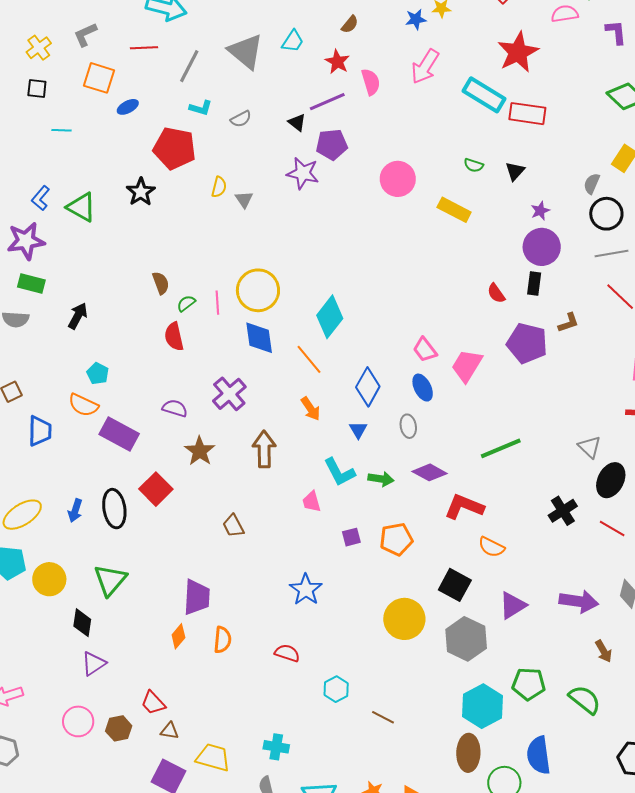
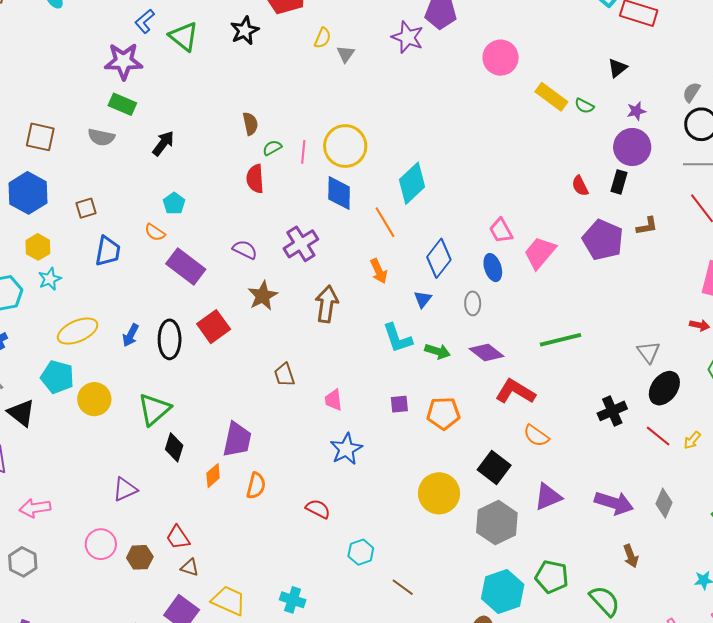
green semicircle: (474, 165) -> (584, 106), moved
orange semicircle: (83, 405) -> (155, 232), size x0.7
pink trapezoid: (312, 502) -> (333, 400), moved
black diamond: (82, 623) -> (174, 447), moved

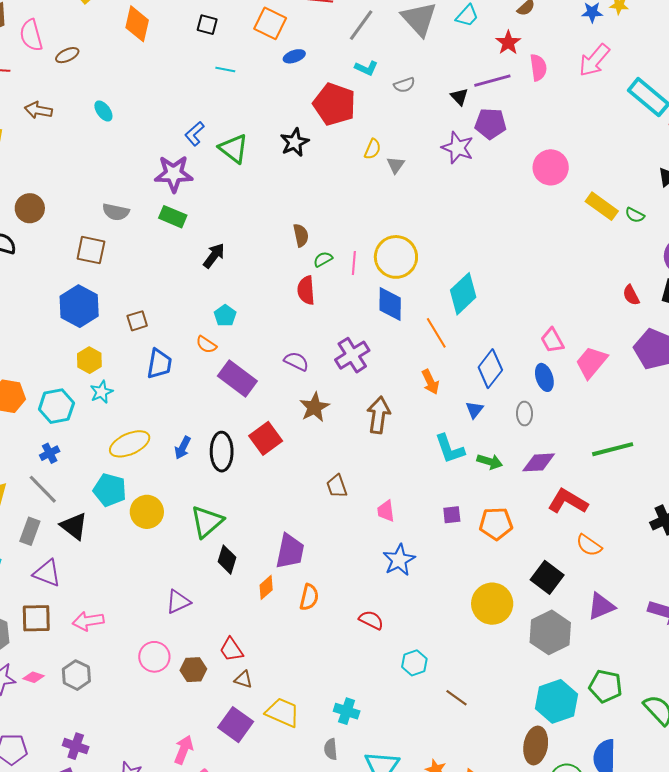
gray semicircle: (101, 137) -> (116, 212), moved
purple diamond: (486, 353) -> (539, 462), turned -40

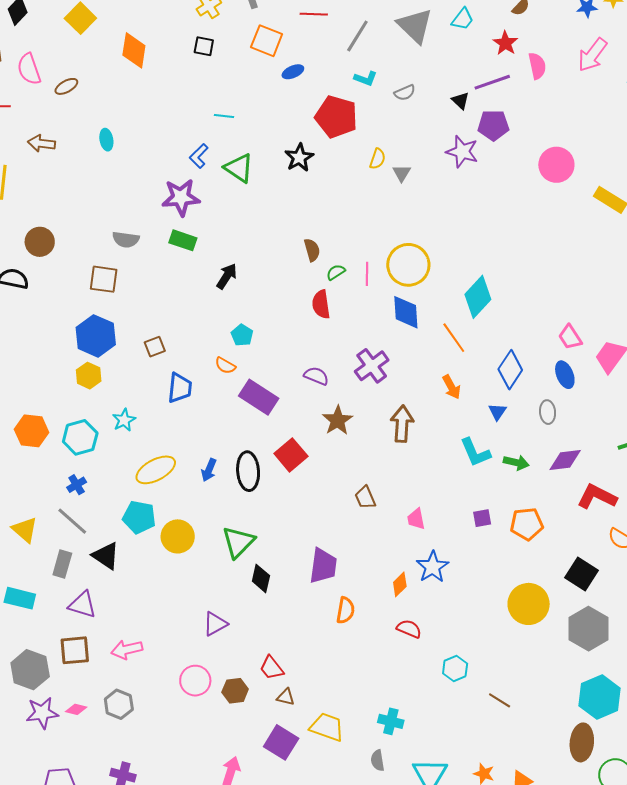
cyan line: (225, 70) -> (224, 116), moved
cyan ellipse: (103, 111) -> (106, 140), turned 30
yellow hexagon: (89, 360) -> (89, 376), moved
orange diamond: (266, 587) -> (400, 584), moved

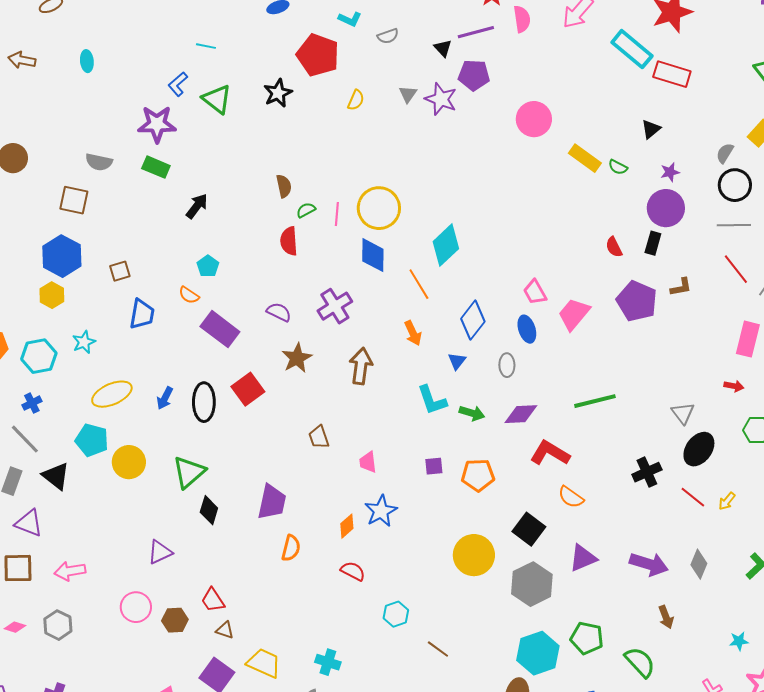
gray triangle: (402, 173) -> (408, 94), moved

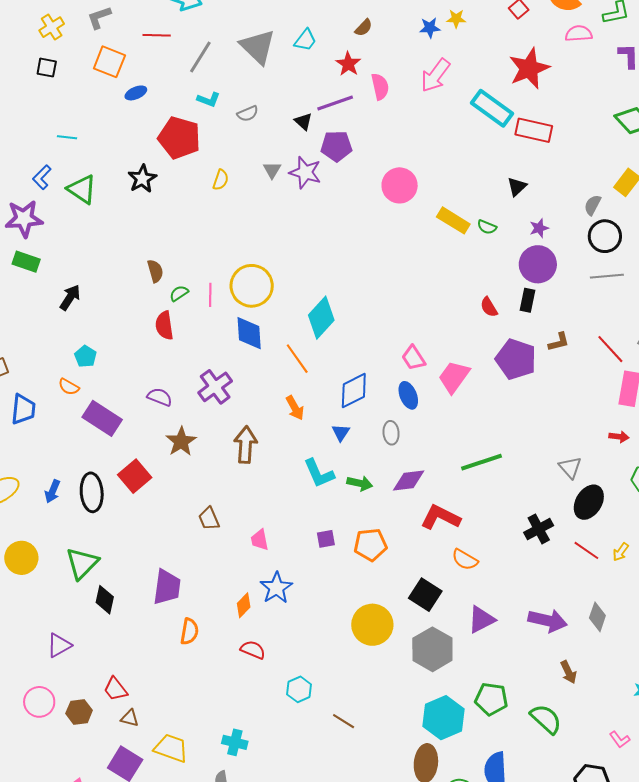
red line: (736, 269) -> (610, 349), moved
blue diamond: (473, 320) -> (354, 390), turned 30

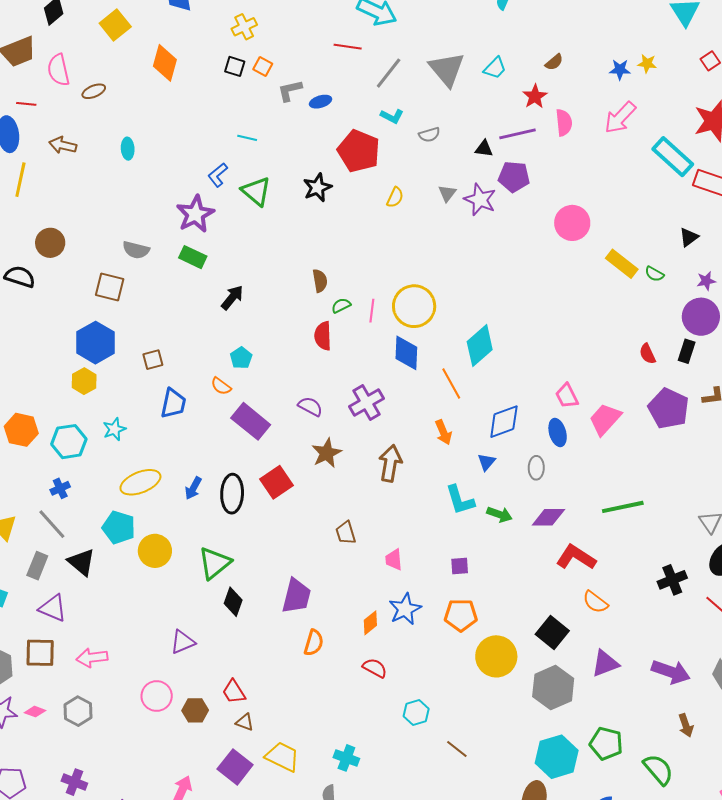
gray L-shape: (99, 17) -> (290, 90), moved
orange square: (109, 62) -> (263, 66), moved, size x0.6
black triangle: (303, 121) -> (484, 149), turned -42
purple star: (24, 219) -> (195, 214), turned -30
orange pentagon: (370, 545) -> (461, 615), moved

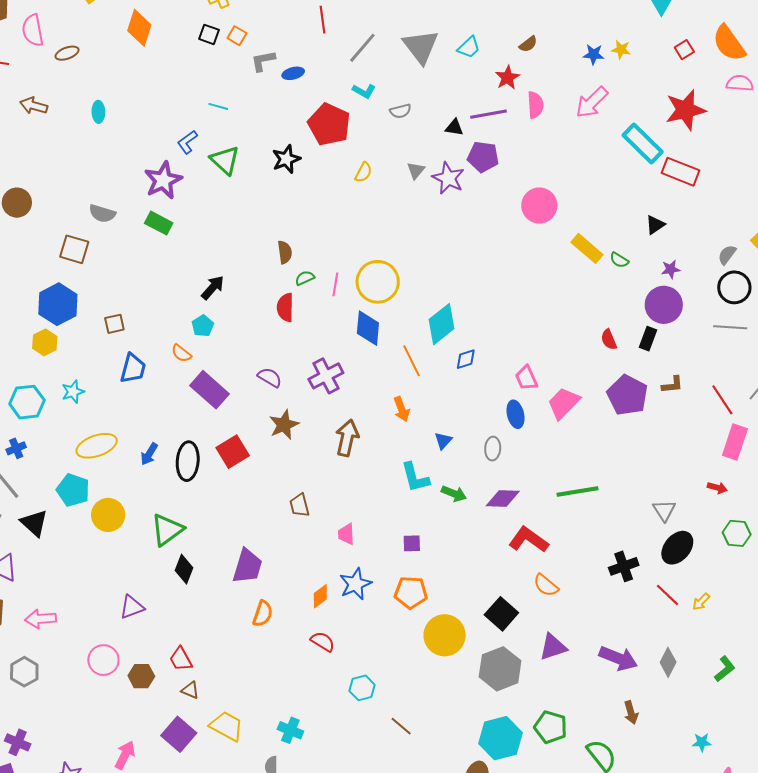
red line: (348, 47) -> (323, 20), turned 72
black arrow: (232, 298) -> (213, 288), moved
blue diamond: (504, 422) -> (466, 359), moved, size x0.6

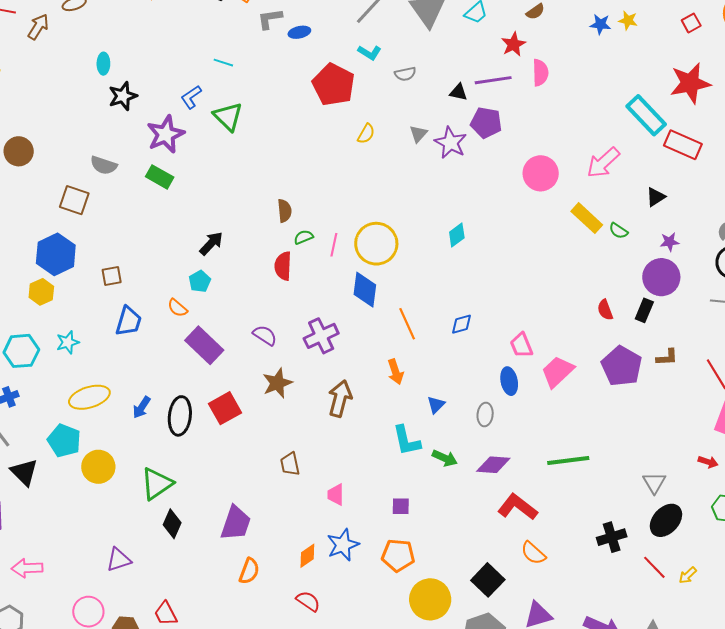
pink arrow: (592, 102) -> (603, 163), moved
brown arrow: (34, 106) -> (38, 27), moved, turned 104
black star: (286, 159) -> (123, 96), moved
cyan diamond: (442, 324) -> (457, 235), moved, size x0.6

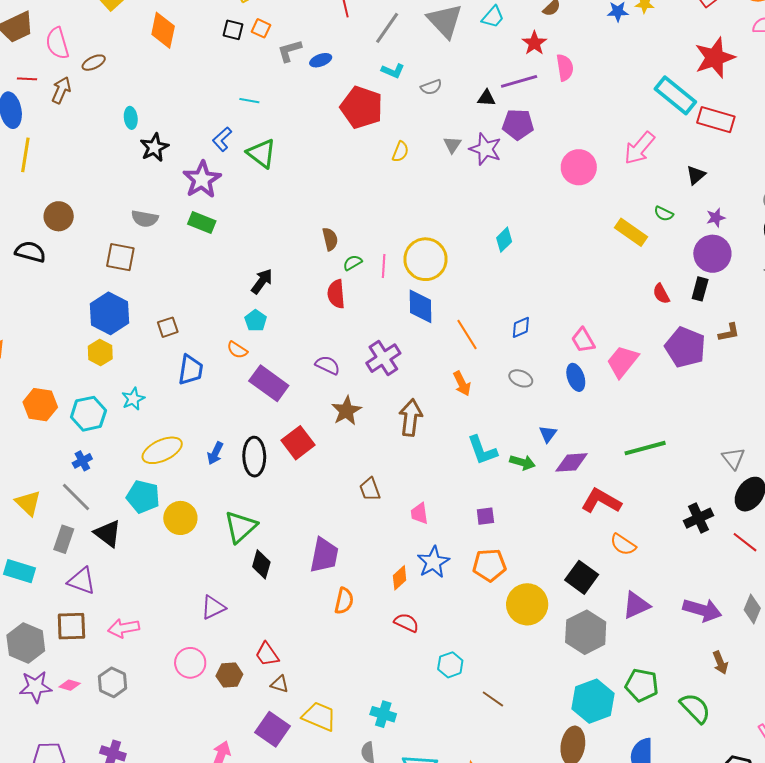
yellow rectangle: (587, 218) -> (631, 232), moved
blue triangle: (436, 405) -> (548, 434), moved
gray ellipse: (485, 415) -> (521, 378), moved, turned -65

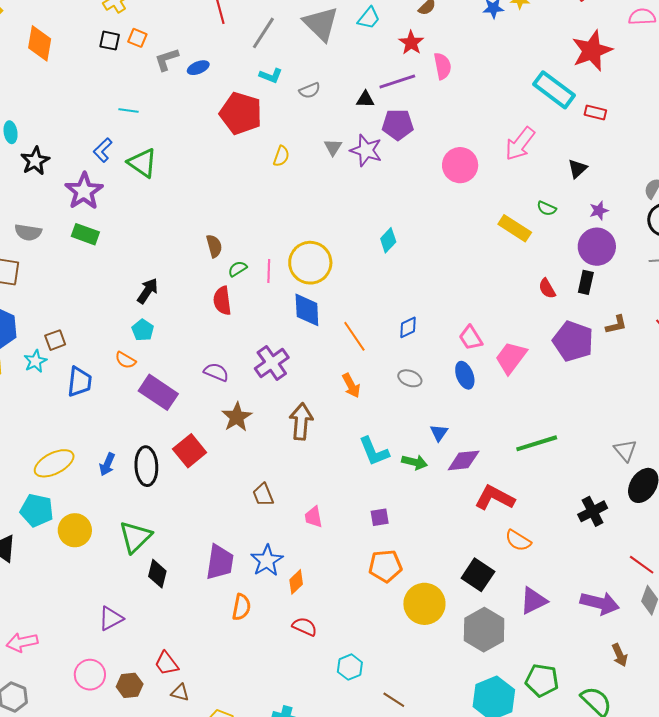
red rectangle: (716, 120) -> (595, 113), size x0.6
cyan star: (133, 399) -> (35, 361), moved
red line: (745, 542) -> (642, 565), moved
blue star: (433, 562) -> (267, 561), moved

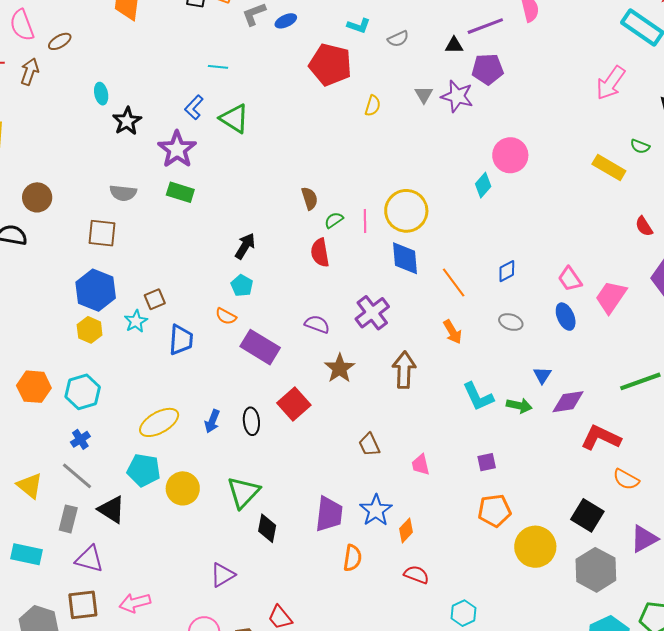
pink circle: (460, 165) -> (510, 155), moved
black ellipse: (146, 466) -> (251, 421), size x0.7

